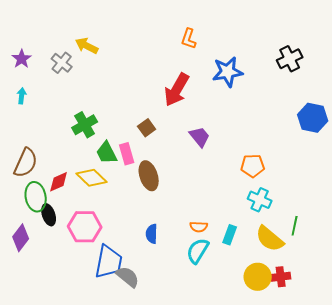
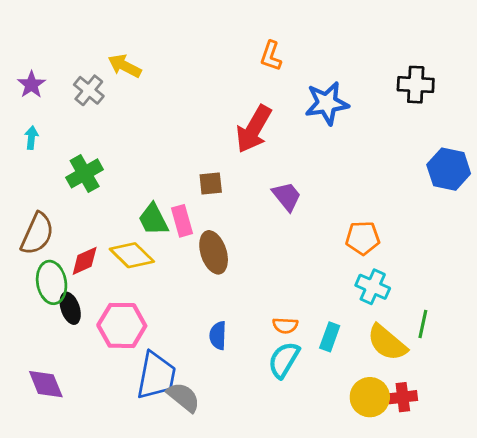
black cross: (290, 59) -> (416, 85), turned 30
green cross: (85, 125) -> (85, 173), moved
brown square: (147, 128) -> (211, 184), turned 30
purple diamond: (21, 238) -> (46, 384), moved, turned -60

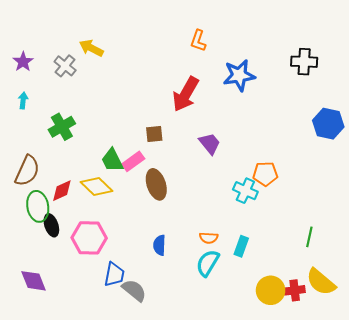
pink rectangle: (182, 221) -> (133, 161), turned 70
cyan cross: (373, 287) -> (245, 191), moved
yellow semicircle: (387, 343) -> (321, 282), moved
blue trapezoid: (156, 376) -> (114, 275), size x0.7

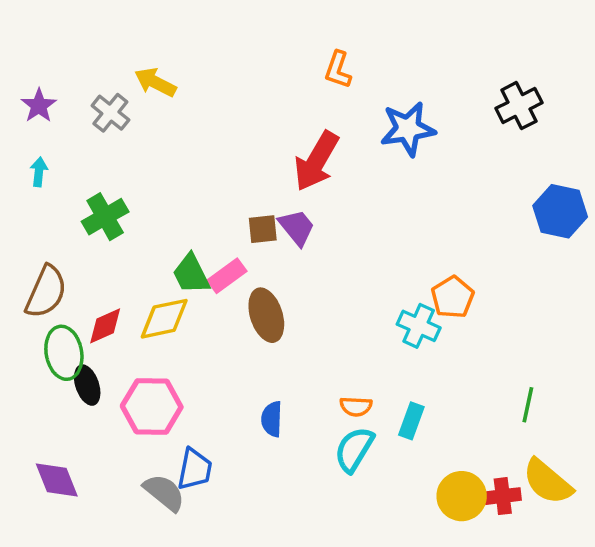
black cross: (304, 62) -> (519, 106), turned -30
purple trapezoid: (210, 143) -> (297, 227), moved
orange pentagon: (265, 174) -> (453, 297), turned -30
yellow diamond: (96, 186) -> (164, 319), turned -56
gray semicircle: (134, 290) -> (164, 492), moved

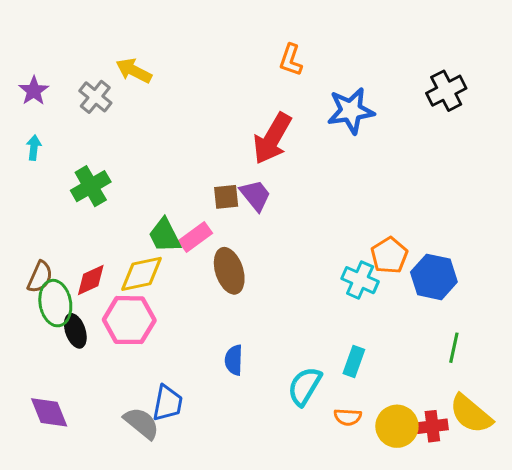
blue hexagon: (560, 211) -> (434, 277), moved
brown semicircle: (46, 292) -> (40, 277), moved, size x0.7
pink hexagon: (152, 407) -> (129, 320), moved
orange semicircle: (356, 407) -> (348, 417), moved

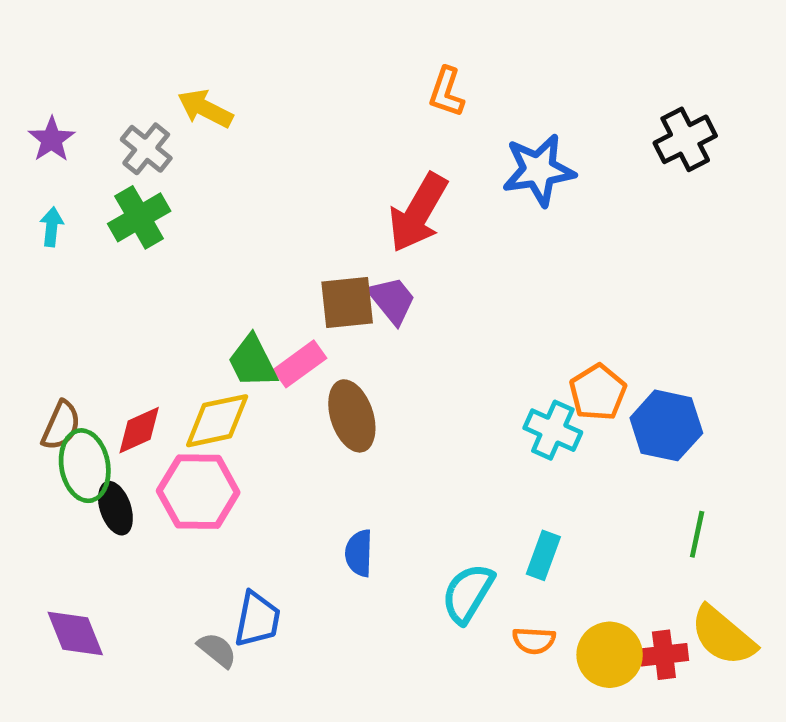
green cross: (91, 186) -> (139, 217), moved
brown square: (226, 197) -> (347, 302), size x1.4
gray semicircle: (141, 423) -> (217, 650), size x0.7

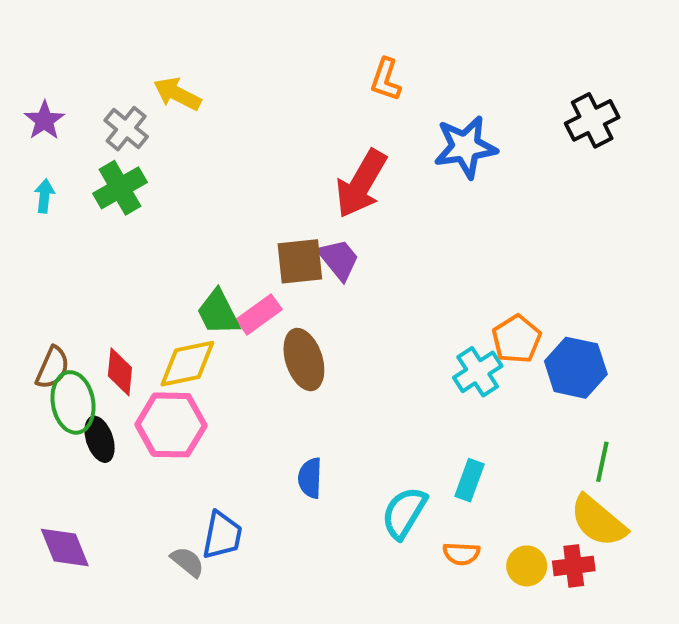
red diamond: (139, 430) -> (120, 372), turned -60
cyan cross: (553, 430) -> (478, 372), turned 33
yellow semicircle: (723, 636) -> (598, 521), moved
yellow circle: (610, 655) -> (527, 566), size x0.7

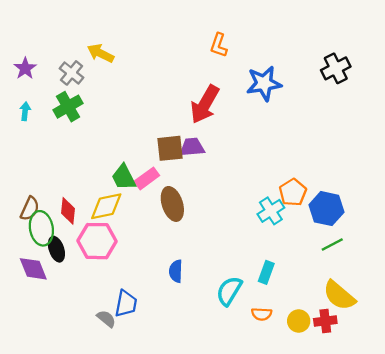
purple trapezoid: (339, 259) -> (192, 147), turned -56
green line: (602, 462) -> (332, 245), moved, turned 50
purple diamond: (65, 548) -> (33, 269), moved

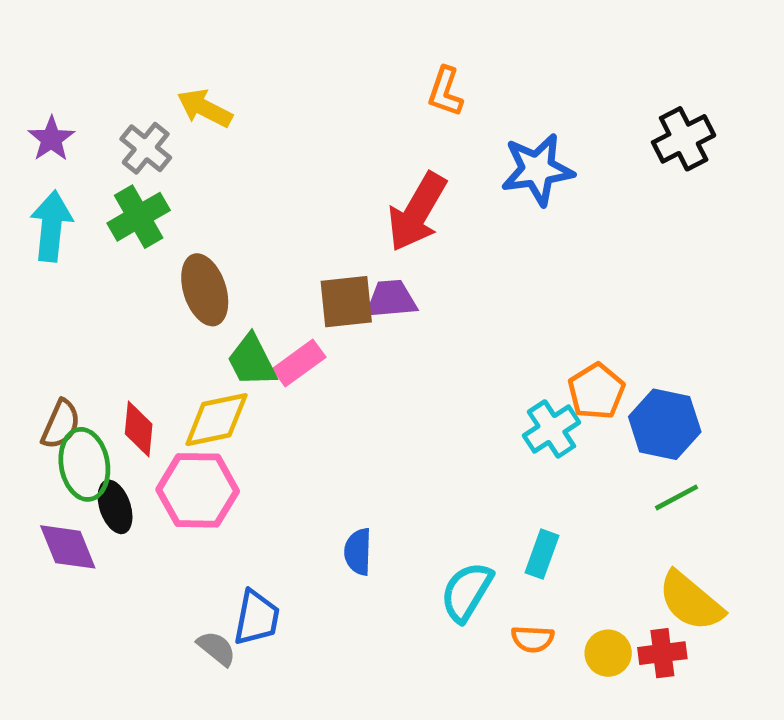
cyan arrow: (25, 111) -> (51, 226), size x1.8
brown ellipse: (172, 204) -> (205, 290), moved

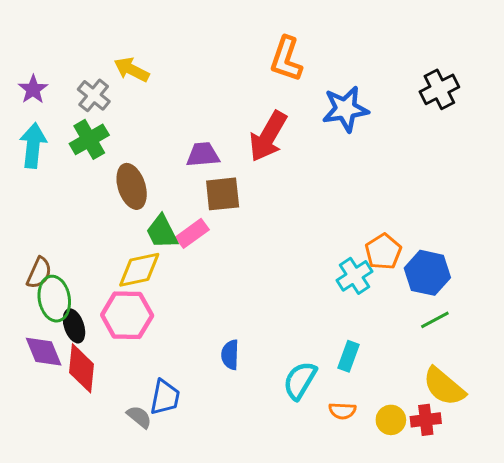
orange L-shape: (445, 92) -> (286, 59), size x1.4
purple trapezoid: (391, 299) -> (203, 155), moved
red diamond: (139, 429) -> (82, 368), moved, size x1.4

